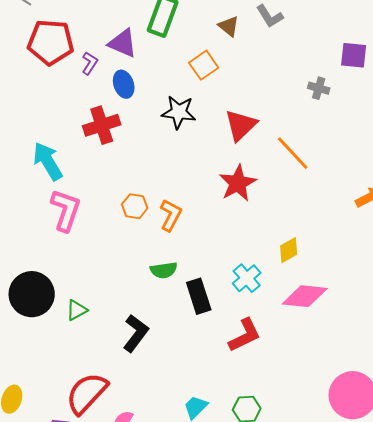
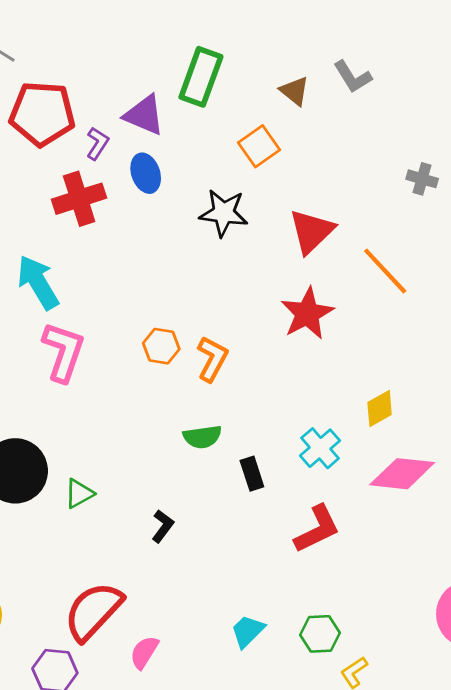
red cross: (102, 125) -> (79, 199), moved
black rectangle: (199, 296) -> (252, 474), size x0.7
black L-shape: (136, 333) -> (163, 526), size x0.6

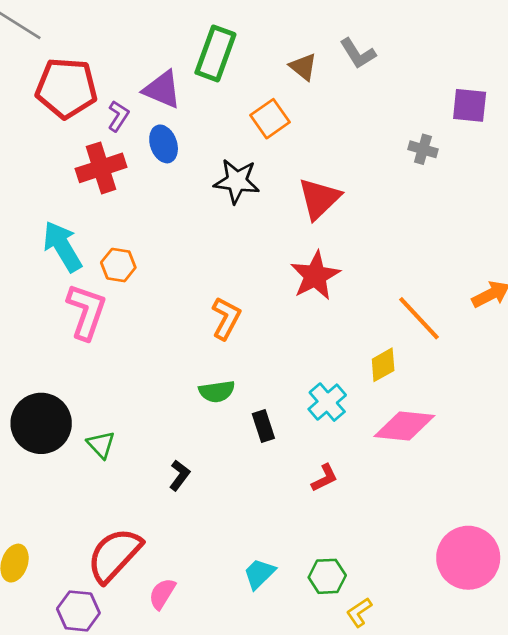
orange line: (385, 271) -> (419, 318), moved
orange hexagon: (161, 346) -> (118, 265), moved
green triangle: (79, 494) -> (101, 445), turned -44
red L-shape: (317, 529) -> (325, 478), size x0.6

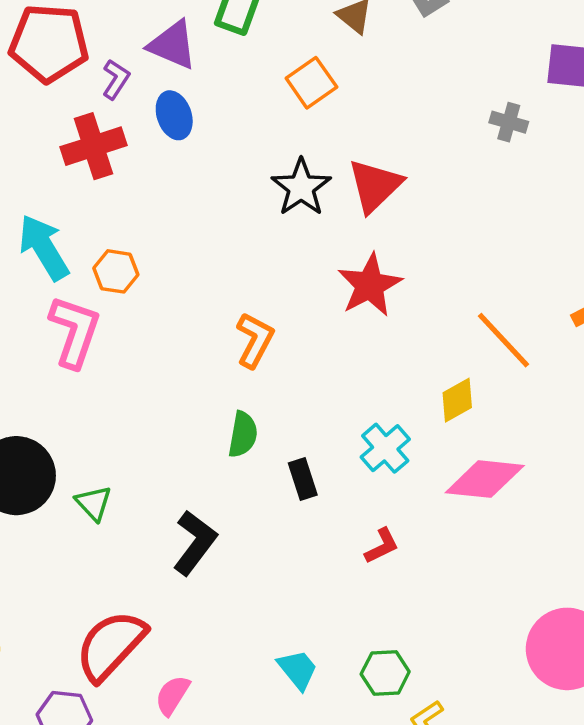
black star: (237, 181) -> (301, 187), moved, turned 30
green semicircle: (217, 391) -> (243, 434), turned -72
black L-shape: (180, 475) -> (195, 543), size x1.6
cyan trapezoid: (259, 574) -> (298, 670), turned 96

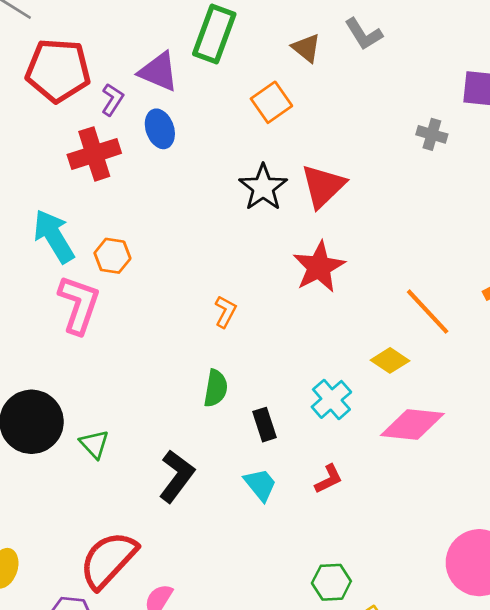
orange L-shape: (255, 340) -> (225, 312), size x0.7
yellow diamond: (457, 400) -> (390, 360), turned 63
cyan trapezoid: (298, 670) -> (260, 485), moved

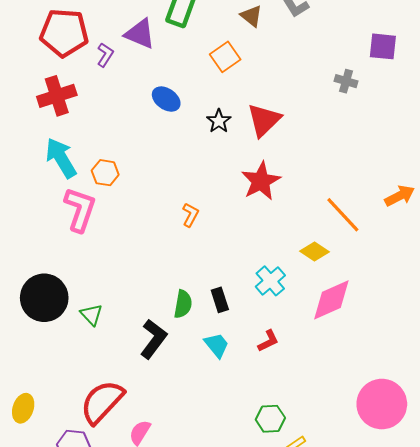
blue ellipse: (160, 129) -> (166, 99), moved, turned -36
red cross: (94, 154) -> (57, 96), moved
black star: (263, 187) -> (219, 121), size x0.7
green semicircle: (216, 388) -> (183, 304), moved
pink diamond: (412, 425) -> (331, 300), turned -30

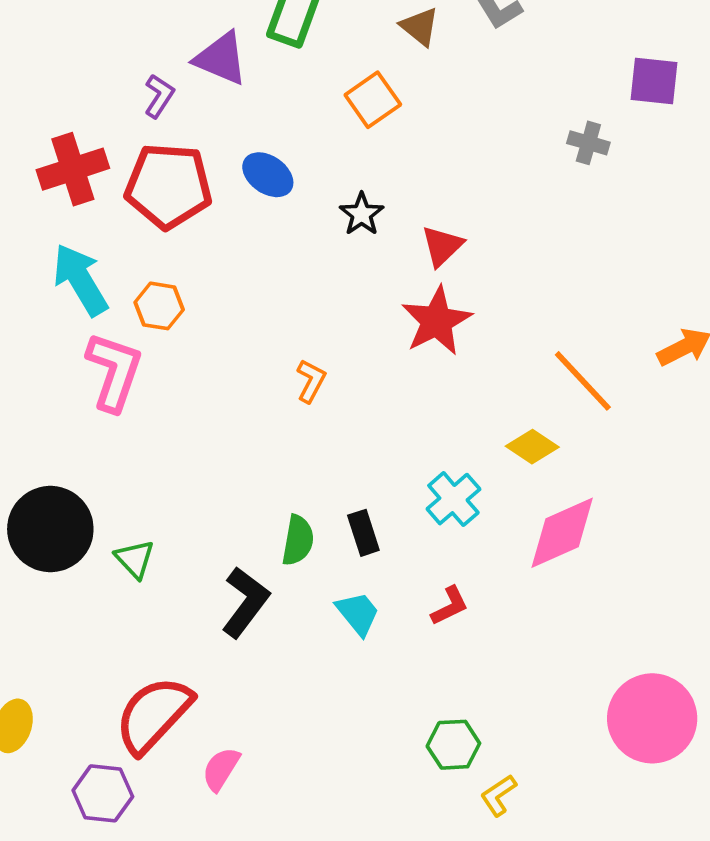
red pentagon: (64, 33) -> (168, 186), moved
red triangle: (264, 120) -> (442, 246), moved, size x0.7

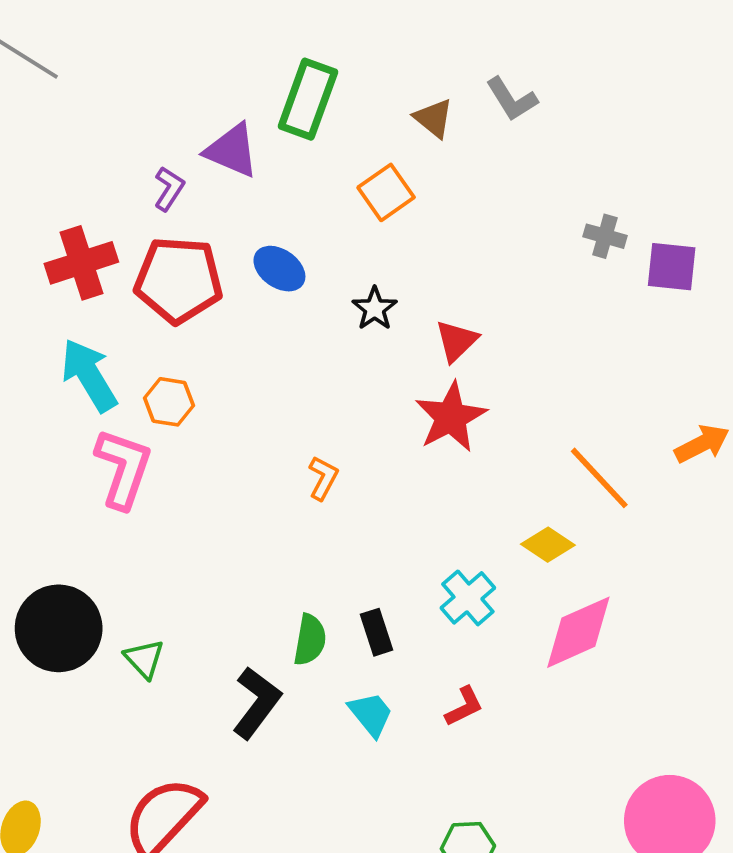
purple square: (654, 81) -> (672, 267), moved

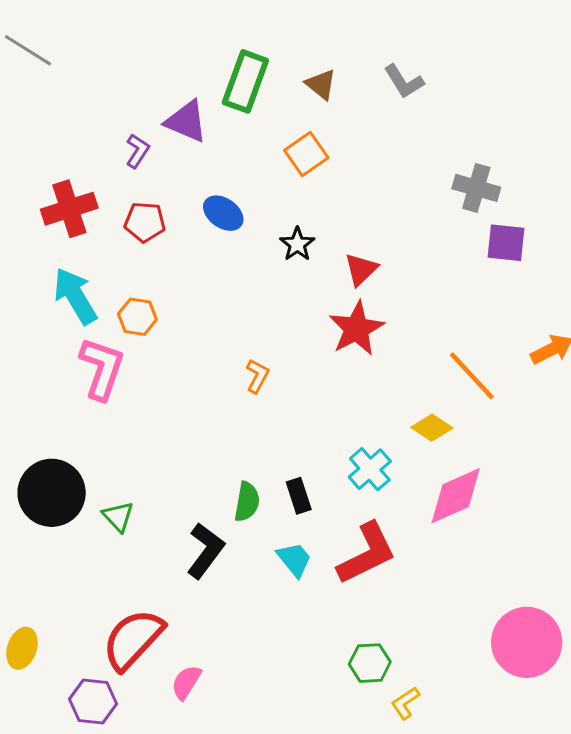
brown triangle: (434, 118) -> (321, 84), moved
gray cross: (605, 236) -> (476, 188), size x1.4
purple square: (672, 267) -> (506, 243), moved
red pentagon: (179, 280) -> (145, 222), size x0.6
red L-shape: (464, 706) -> (367, 554), size x2.0

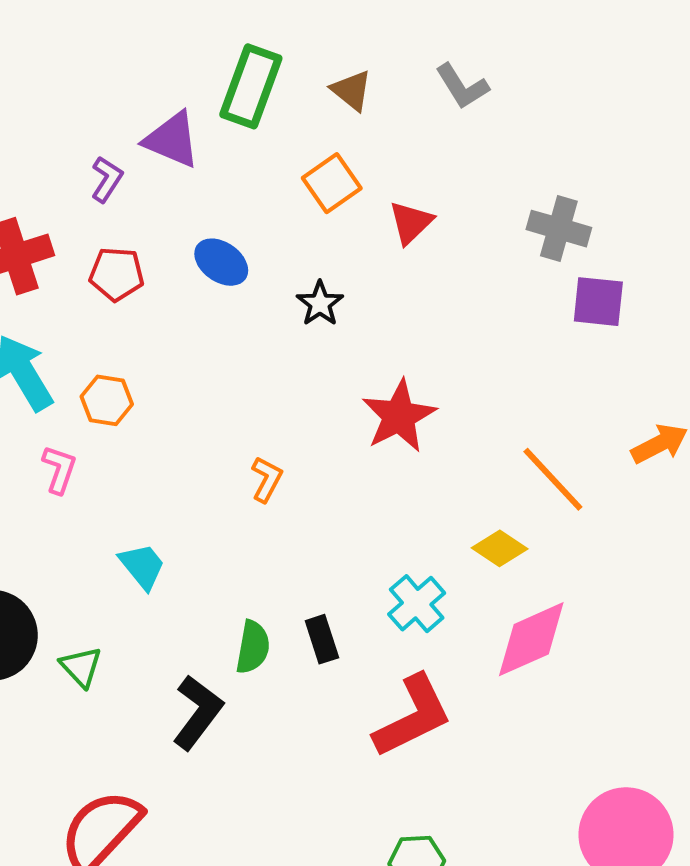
red triangle: (361, 269) -> (411, 223), moved
pink L-shape: (102, 369) -> (59, 469), size x0.6
cyan trapezoid: (294, 559) -> (142, 566), moved

